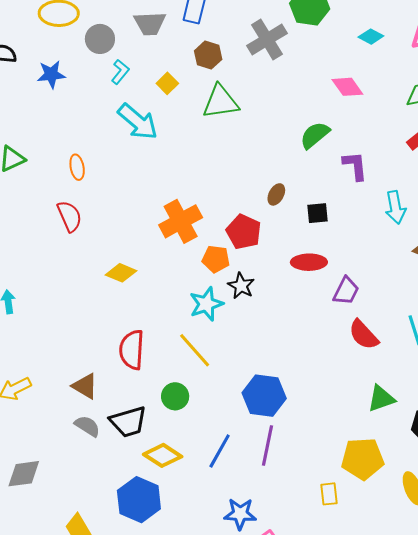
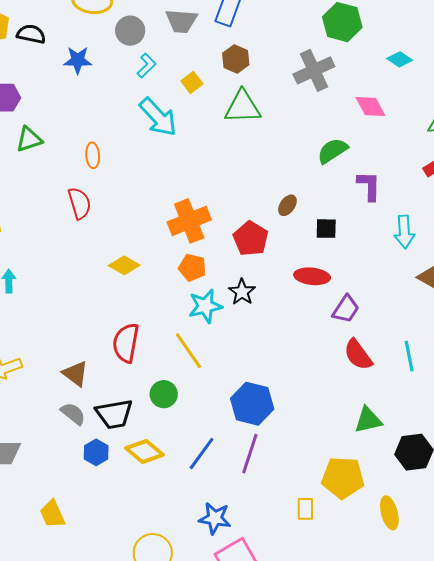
gray cross: (267, 40) -> (314, 70), moved
orange pentagon: (216, 259) -> (192, 268), moved
blue hexagon: (139, 500) -> (96, 452), moved, size x0.6

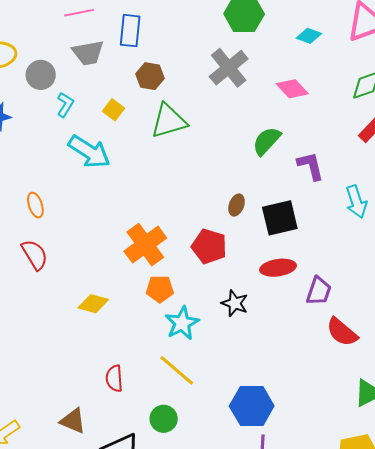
black square: (326, 229) -> (280, 218), size x1.6
black star: (242, 292) -> (235, 303), moved
red semicircle: (126, 343) -> (114, 378), size x0.7

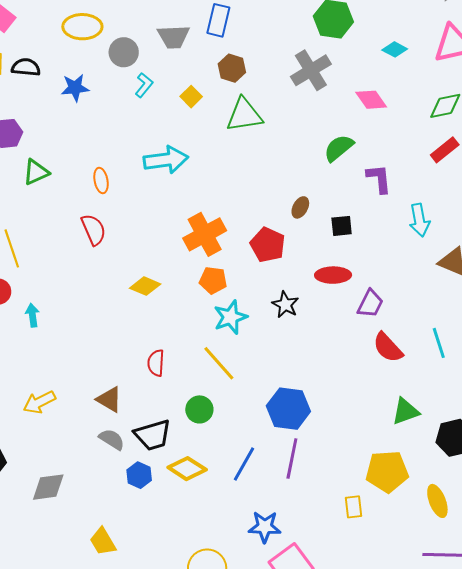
cyan arrow: (89, 152) -> (166, 160), moved, turned -48
black square: (280, 218) -> (342, 226), size x0.6

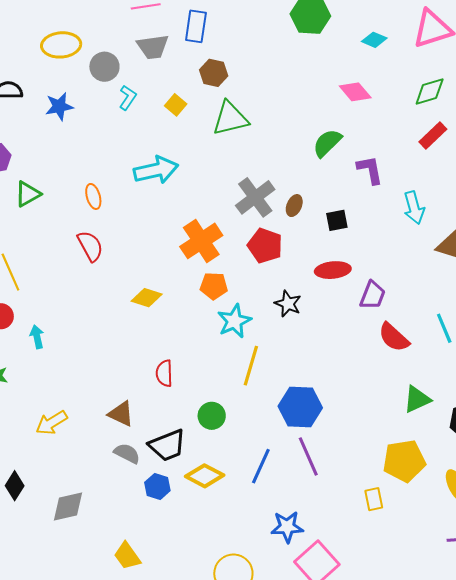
gray cross: (311, 70) -> (255, 197), moved
yellow line: (219, 363) -> (251, 366), moved, turned 63
purple line: (292, 459) -> (308, 456), turned -30

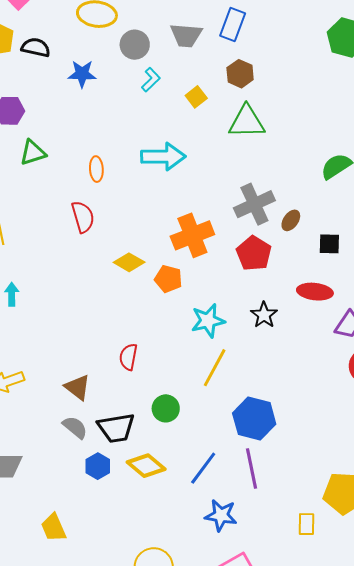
orange pentagon: (214, 286) -> (168, 279), moved
yellow diamond: (147, 298) -> (129, 262), moved
blue star: (287, 527) -> (221, 515), moved

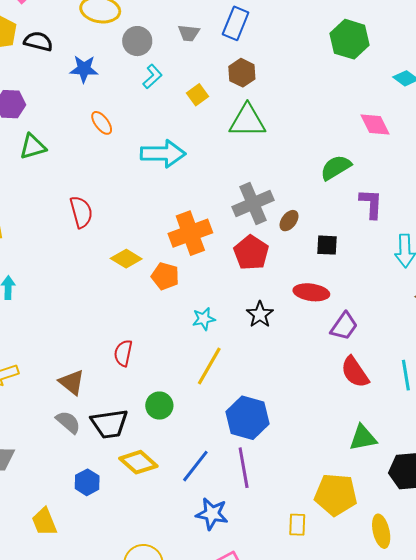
gray trapezoid: (186, 35) -> (189, 33), size x0.7
orange ellipse: (96, 169) -> (102, 123), moved, turned -35
cyan star: (208, 321) -> (204, 319), size x0.7
blue hexagon: (98, 466) -> (87, 482), moved

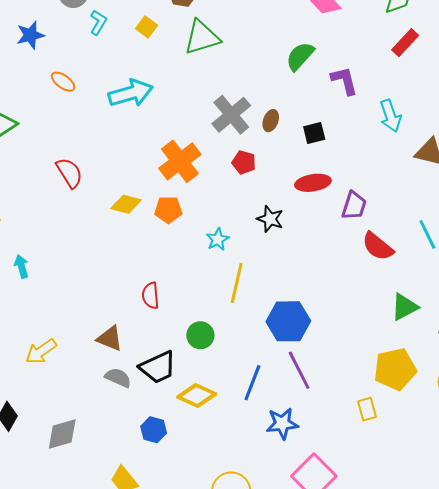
red pentagon: (251, 253) -> (244, 162), size x0.7

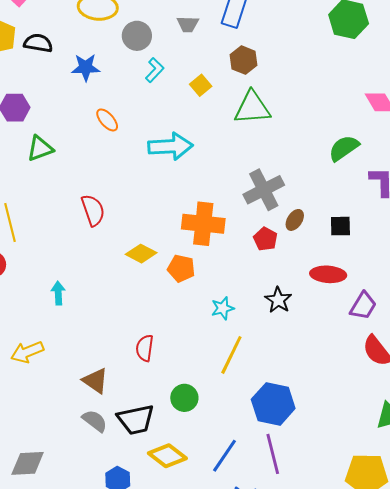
brown ellipse: (271, 121) -> (295, 220), moved
orange cross: (180, 161) -> (203, 224), turned 30
cyan arrow: (21, 266) -> (58, 293), moved
yellow arrow: (41, 351) -> (27, 352), moved

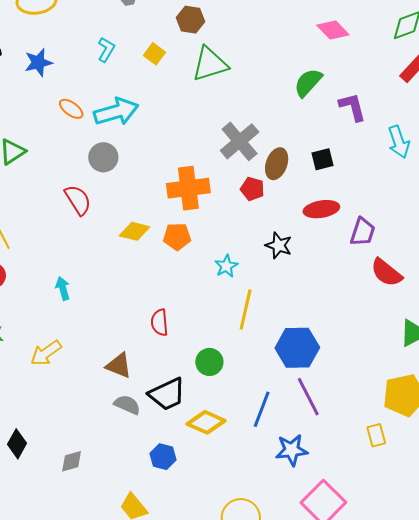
gray circle: (137, 36) -> (103, 157), moved
cyan arrow: (170, 146) -> (116, 112), moved
brown ellipse: (295, 220) -> (277, 164), size x1.4
gray diamond: (28, 463) -> (72, 461), size x0.7

